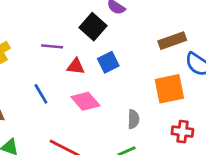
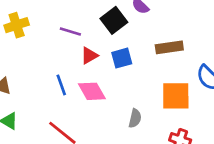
brown rectangle: (172, 41) -> (169, 47), moved
red triangle: (76, 66) -> (89, 56), turned -48
blue line: (41, 94) -> (61, 85), moved

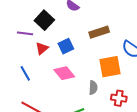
black square: (114, 20) -> (44, 20), moved
pink diamond: (92, 91) -> (64, 73), moved
gray semicircle: (135, 118) -> (93, 88), moved

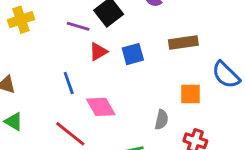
orange square: (110, 67) -> (191, 94), size x0.7
pink diamond: (64, 73) -> (101, 107), moved

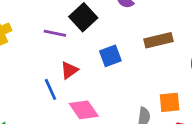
red triangle: (98, 52) -> (69, 70), moved
orange square: (191, 94) -> (170, 102), moved

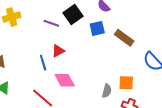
brown rectangle: (159, 40) -> (124, 38), turned 42
blue square: (110, 56) -> (97, 28), moved

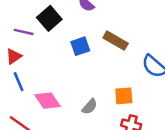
blue square: (97, 28) -> (80, 46), moved
red triangle: (58, 51) -> (14, 56), moved
gray semicircle: (107, 91) -> (90, 107), moved, turned 32

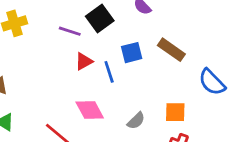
red triangle: (14, 56) -> (84, 61), moved
blue line: (19, 82) -> (109, 72), moved

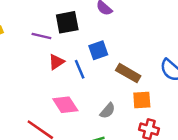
black square: (100, 18) -> (67, 22), turned 30
brown rectangle: (171, 50) -> (128, 73), moved

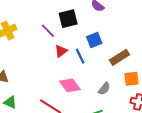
purple line: (41, 36) -> (48, 31), turned 35
brown rectangle: (128, 73) -> (119, 57), turned -60

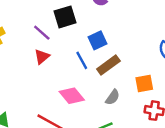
red triangle: (61, 51) -> (42, 57), moved
brown rectangle: (119, 57) -> (108, 65), moved

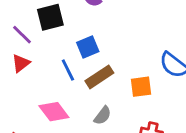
orange square: (144, 83) -> (141, 87), moved

